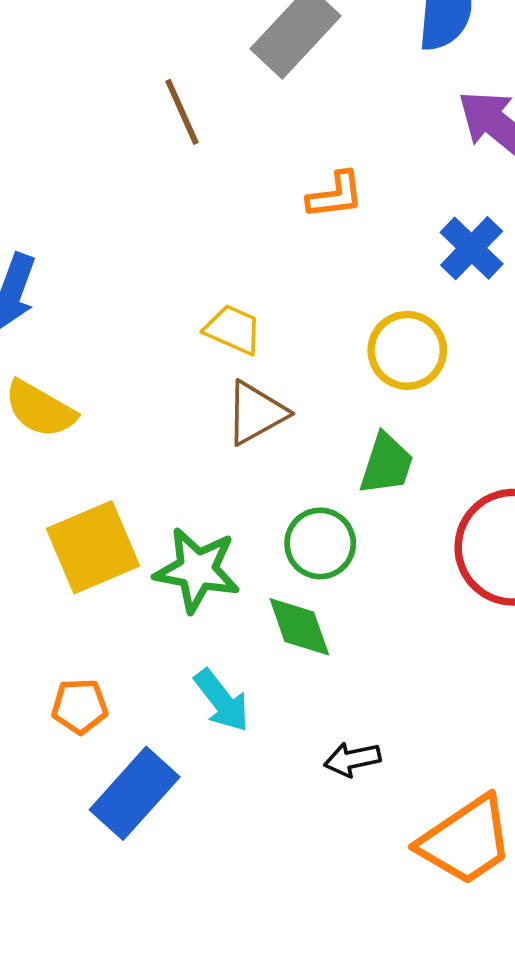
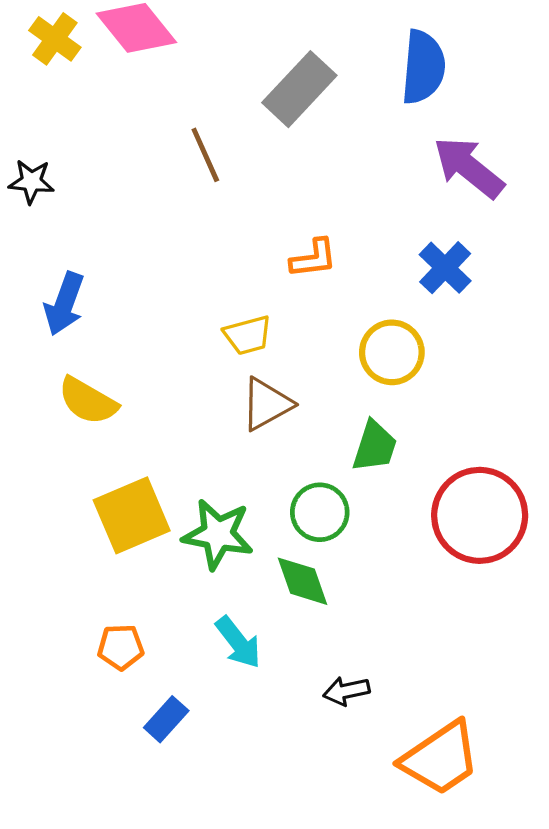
orange L-shape: (335, 195) -> (313, 258), moved
yellow trapezoid: (233, 330) -> (248, 335), turned 141
blue rectangle: (135, 793) -> (166, 719), size x0.6

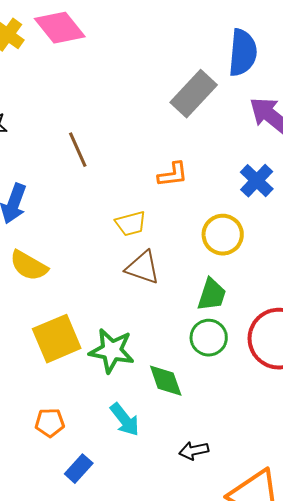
gray rectangle: (299, 89) -> (194, 94), moved
brown line: (205, 155) -> (78, 150), moved
brown triangle: (266, 404) -> (143, 268), turned 48
green circle: (320, 512) -> (209, 338), moved

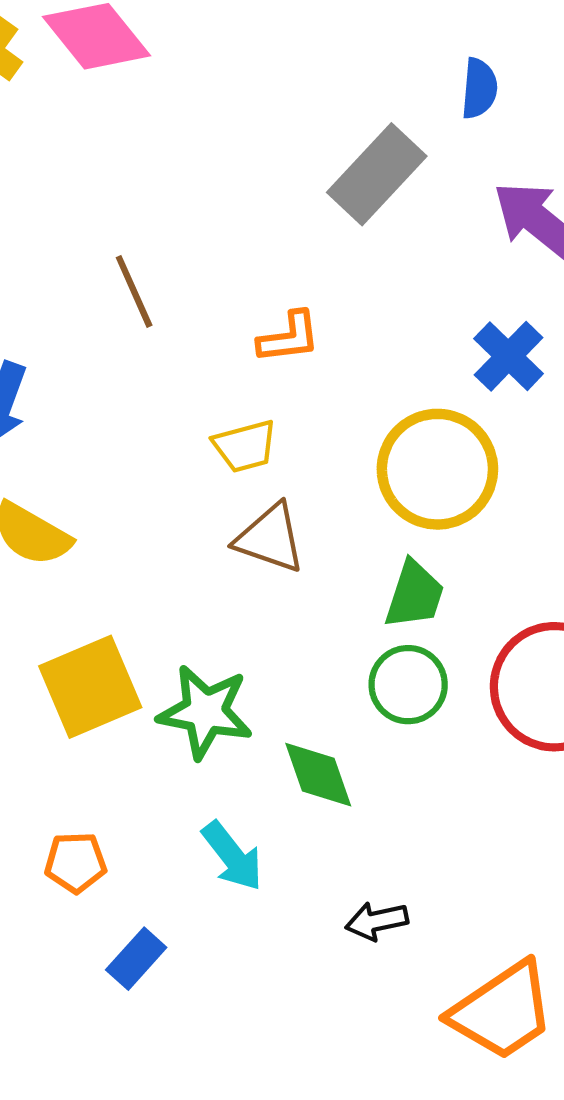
blue semicircle: (243, 53) -> (479, 88), size x0.6
orange L-shape: (173, 175) -> (289, 337), moved
yellow circle: (223, 235) -> (437, 469), size x1.4

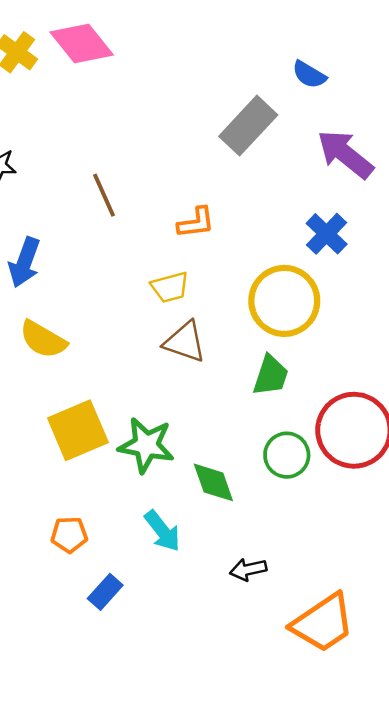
blue semicircle: (479, 88) -> (309, 75), turned 116
green circle: (408, 685) -> (287, 455), moved

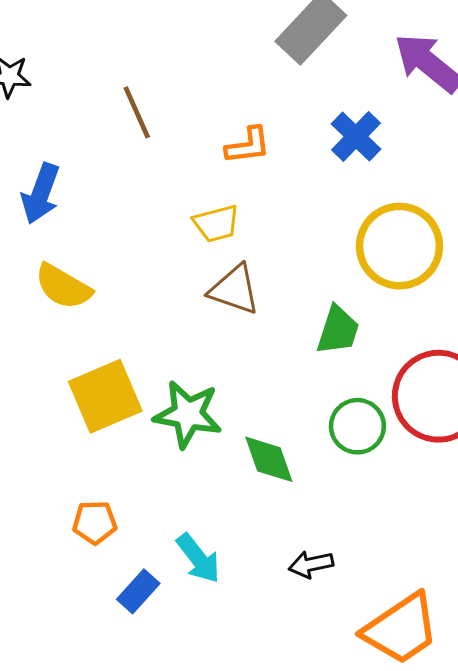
blue cross: (327, 234) -> (356, 136), moved
yellow circle: (284, 301) -> (399, 246), moved
cyan arrow: (162, 531) -> (198, 558), moved

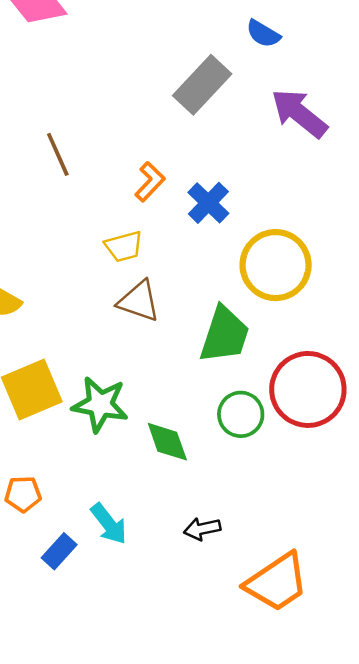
blue cross: (356, 136) -> (208, 203), moved
orange L-shape: (248, 145) -> (150, 182), turned -39
green trapezoid: (338, 330) -> (225, 335), size x1.4

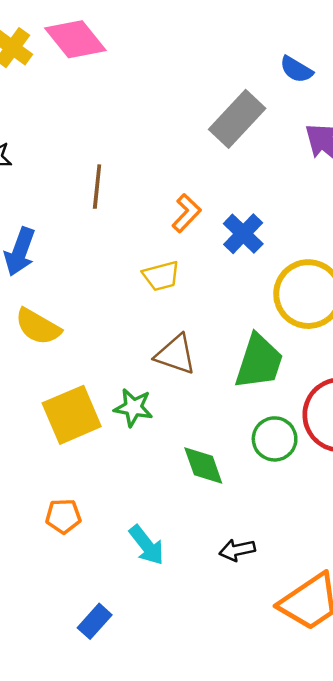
brown line: (58, 154) -> (97, 187), turned 30
brown triangle: (139, 301) -> (176, 354), moved
green star: (100, 404) -> (133, 408), moved, size x0.7
blue rectangle: (59, 551) -> (95, 621), moved

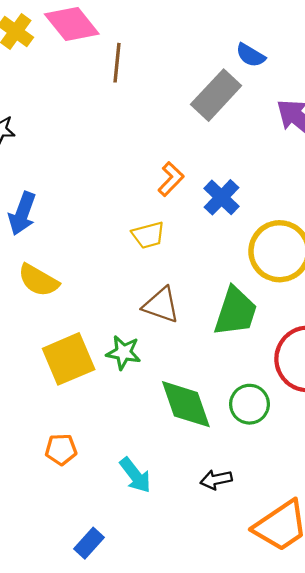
blue semicircle: (296, 69) -> (251, 55), moved
brown line: (97, 187) -> (117, 63), moved
green circle: (275, 439) -> (249, 404), moved
green diamond: (203, 466) -> (186, 404), size x1.4

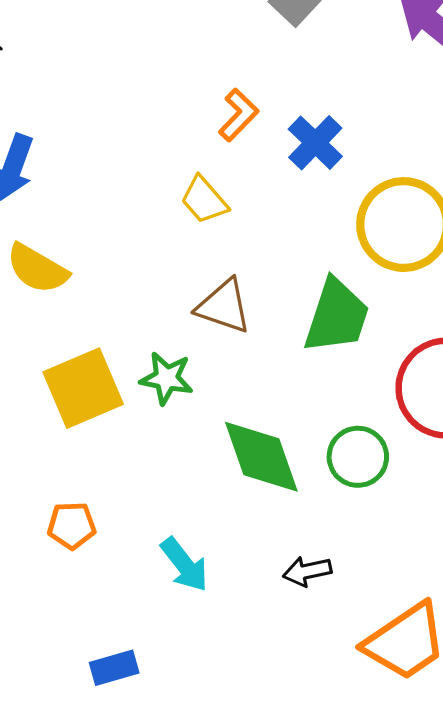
yellow trapezoid: (148, 235) -> (204, 200), turned 64
blue rectangle: (89, 543) -> (114, 668), turned 32

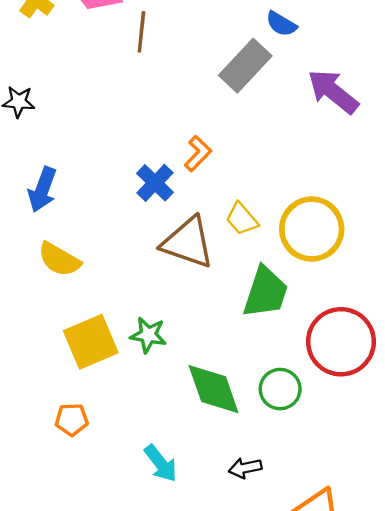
blue cross: (315, 143) -> (155, 183), moved
yellow trapezoid: (204, 200) -> (242, 219), moved
brown triangle: (224, 306) -> (188, 243), moved, size x1.4
orange pentagon: (72, 525) -> (72, 419), moved

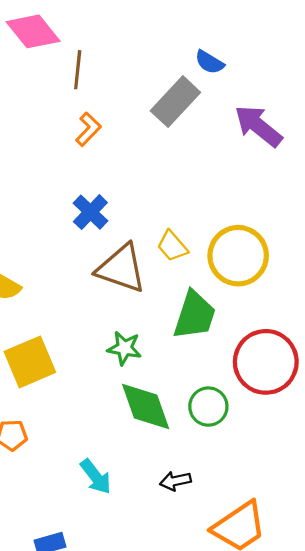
orange L-shape: (198, 154) -> (88, 129), moved
green star: (148, 335) -> (124, 348), moved

